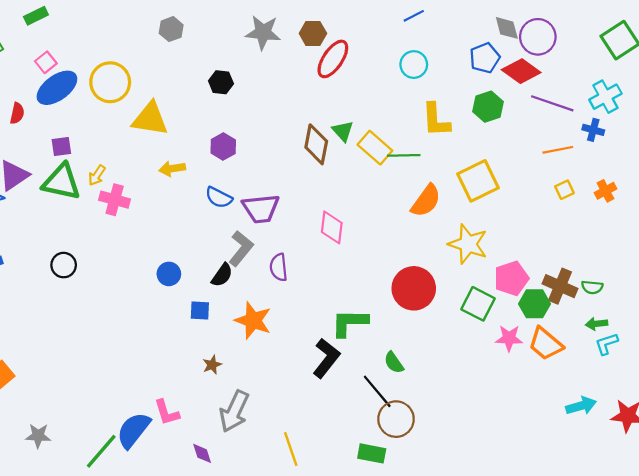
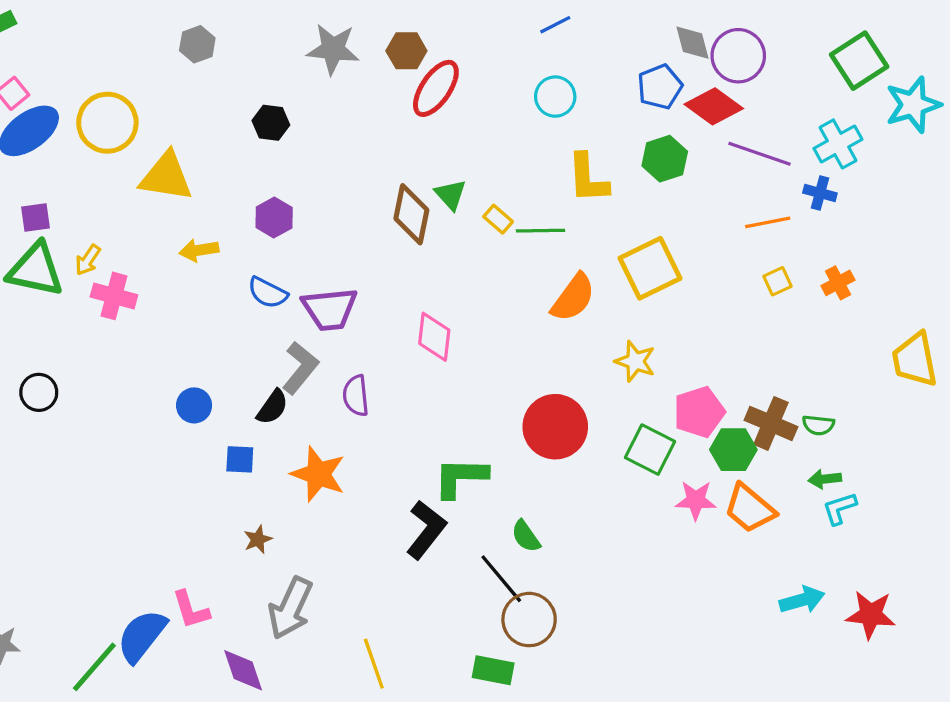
yellow rectangle: (375, 148) -> (498, 219), size x0.6
yellow star: (468, 244) -> (635, 361), size x0.7
purple diamond: (202, 453) -> (243, 670), size x1.4

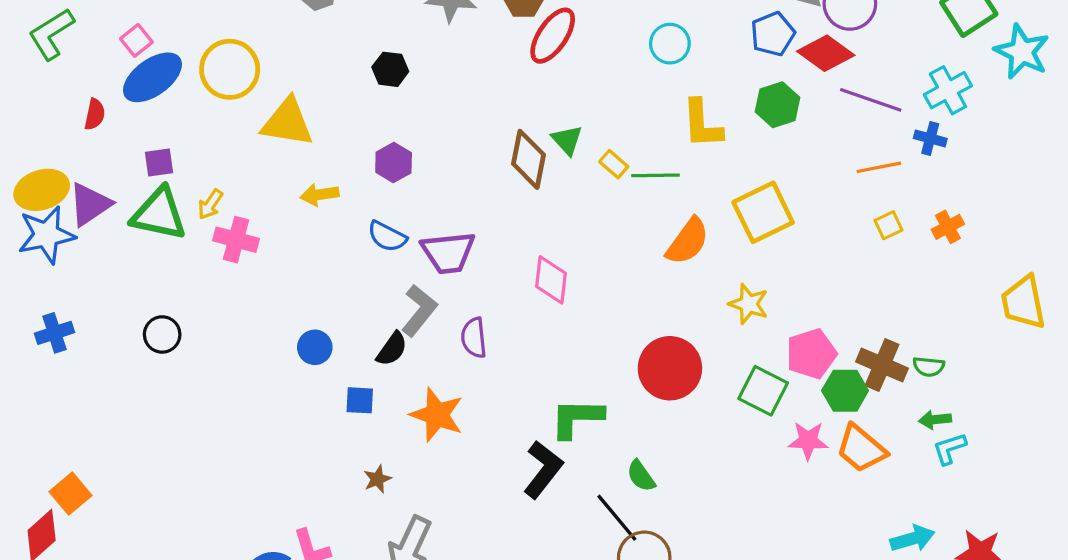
cyan star: (913, 105) -> (1022, 52), turned -30

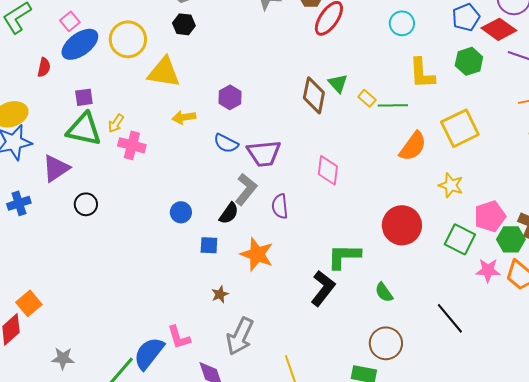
black hexagon: (390, 69) -> (184, 24), moved
purple triangle: (90, 204) -> (56, 168), moved
black line: (617, 518) -> (450, 318), moved

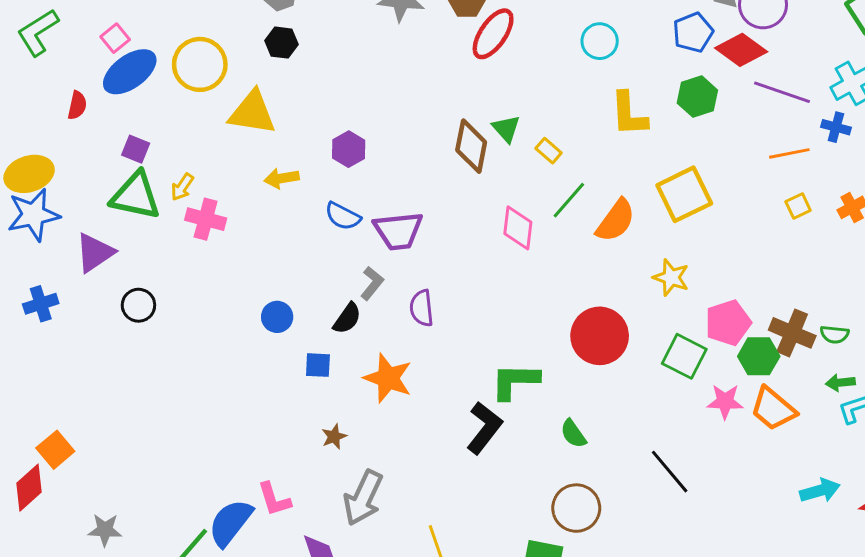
purple square: (84, 97) -> (136, 149), turned 30
green line: (393, 105) -> (569, 200), moved, turned -48
pink diamond: (328, 170) -> (518, 228), moved
gray L-shape: (246, 189) -> (372, 283), size x0.7

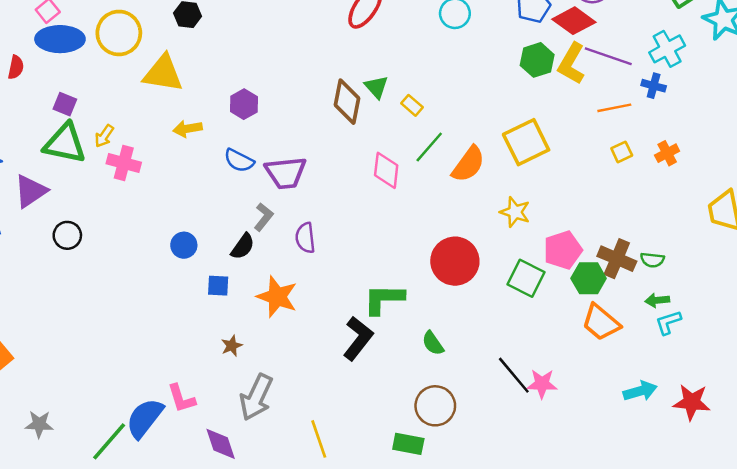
blue ellipse: (130, 72) -> (60, 39), turned 36
yellow L-shape: (629, 114) -> (571, 64), moved, turned 33
pink star: (725, 402) -> (542, 384), moved

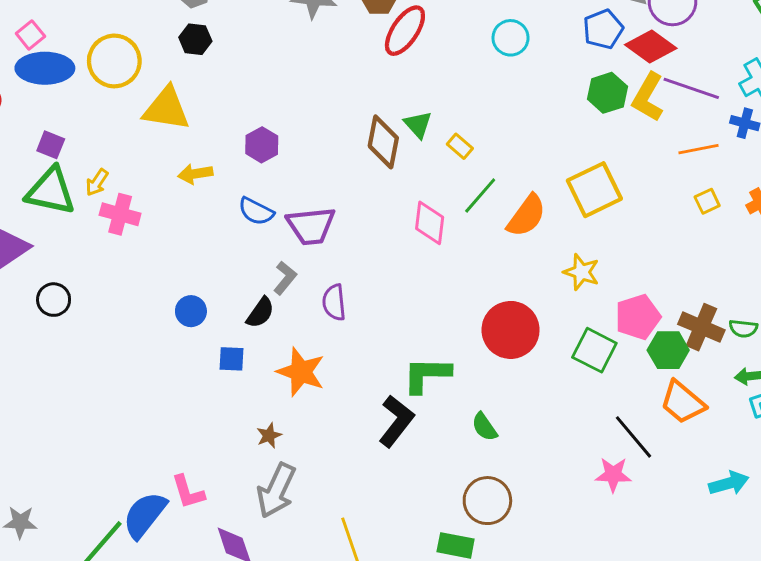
brown star: (232, 346) -> (269, 436), moved
black line: (514, 375) -> (633, 437), moved

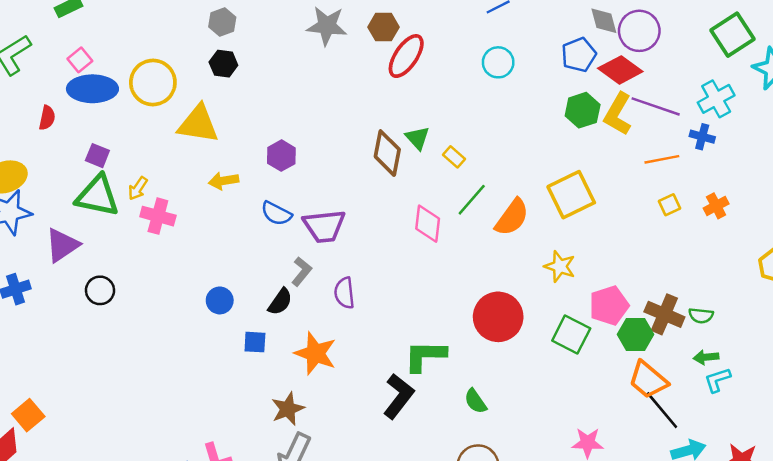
brown star: (269, 436) -> (288, 409), size x1.5
black line: (633, 437) -> (662, 410), moved

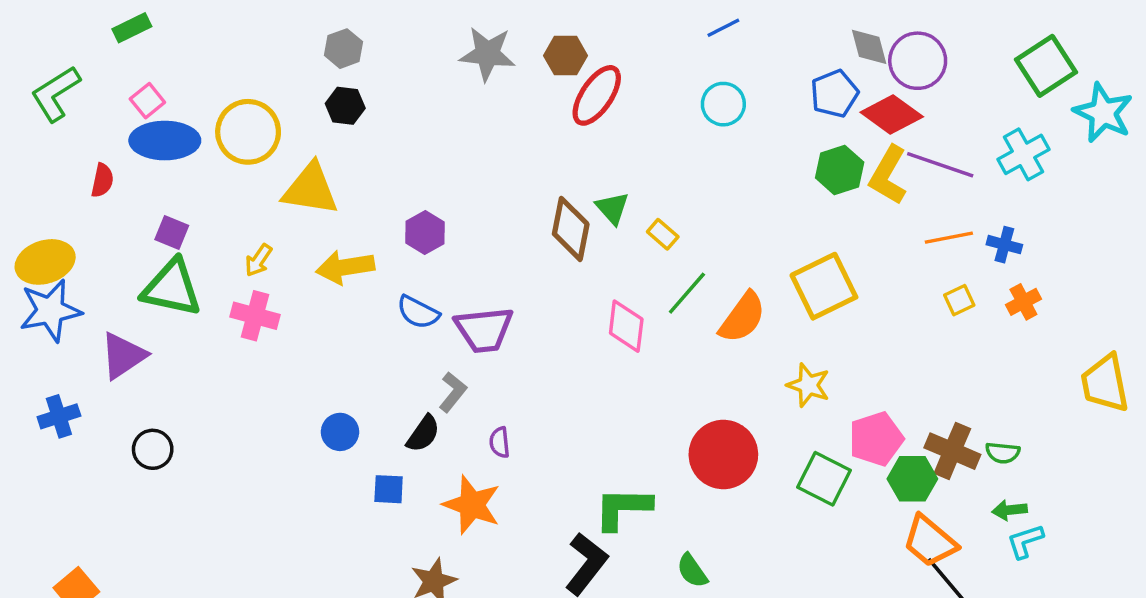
blue cross: (702, 137) -> (1004, 245), moved
yellow arrow: (223, 181) -> (345, 267), size x1.4
yellow arrow: (138, 188) -> (258, 260), moved
black circle: (100, 290) -> (153, 449), moved
purple semicircle: (344, 293) -> (500, 442), moved, size x0.7

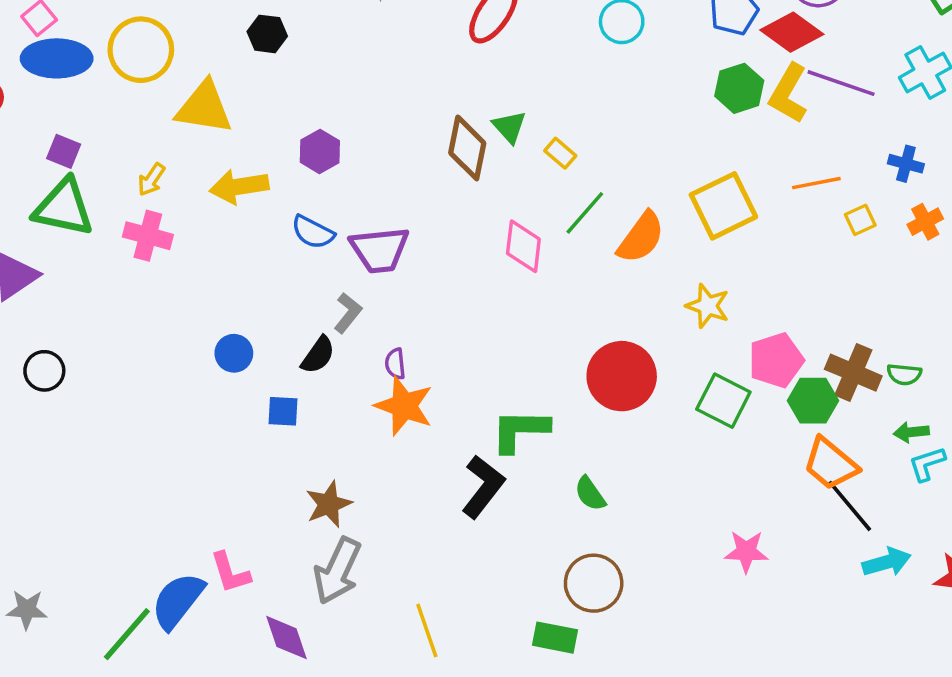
black hexagon: (345, 106) -> (267, 34), moved
orange line: (949, 238) -> (816, 183), moved
orange star: (472, 505) -> (404, 406), moved

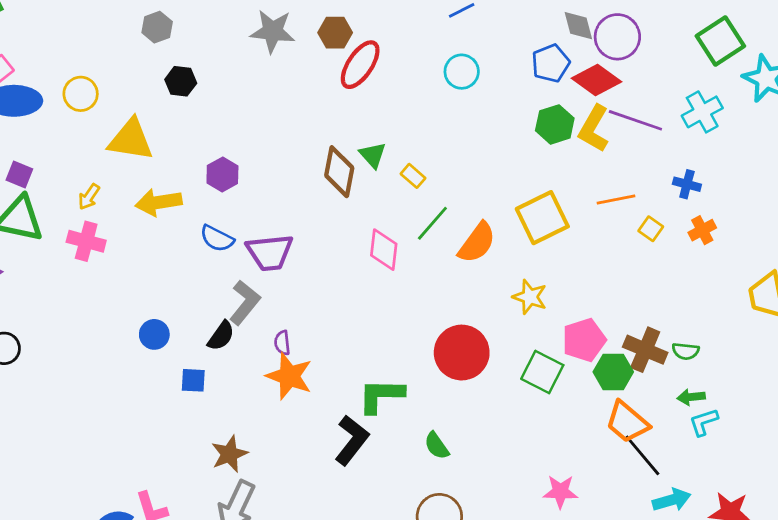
yellow circle: (141, 50) -> (81, 94), size x0.7
yellow square: (860, 220) -> (651, 229), turned -30
gray L-shape: (348, 313) -> (245, 302), size x1.4

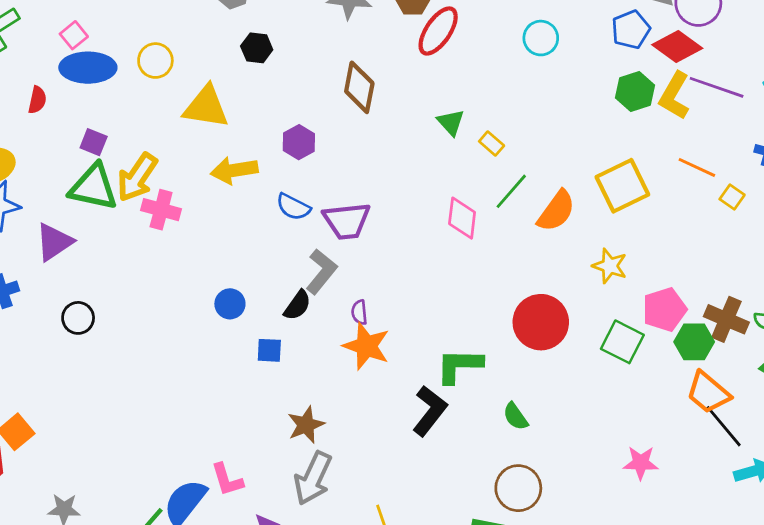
brown diamond: (339, 172) -> (359, 87), moved
yellow arrow: (89, 197) -> (137, 177), moved, size x1.8
orange line: (616, 200) -> (697, 167), turned 36

